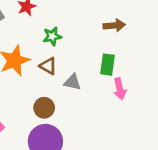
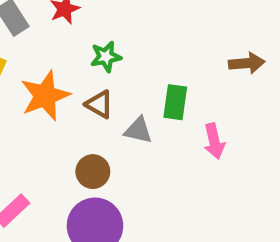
brown arrow: (114, 26) -> (247, 63), moved
green rectangle: (107, 65) -> (175, 102), moved

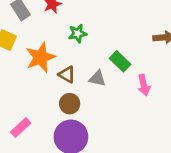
green rectangle: (175, 102) -> (120, 61), turned -54
brown triangle: (99, 104) -> (67, 75), moved

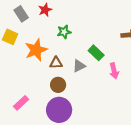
brown triangle: (67, 75) -> (56, 63), turned -32
gray triangle: (97, 79) -> (79, 66), turned -40

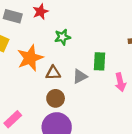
gray rectangle: (21, 14) -> (13, 16), turned -42
green rectangle: (96, 53) -> (99, 61), turned 49

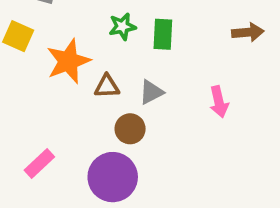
green rectangle: (99, 61) -> (163, 34), moved
brown circle: (56, 98) -> (130, 129), moved

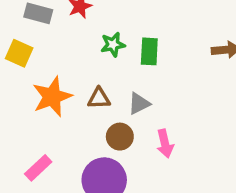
orange star: (68, 61) -> (52, 97), moved
pink arrow: (219, 102) -> (165, 144), moved

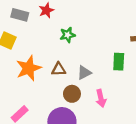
green rectangle: (149, 51) -> (119, 62), moved

